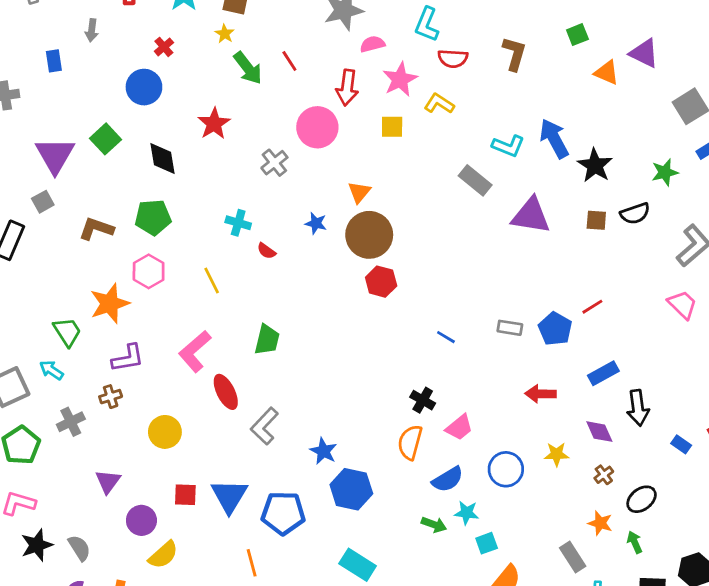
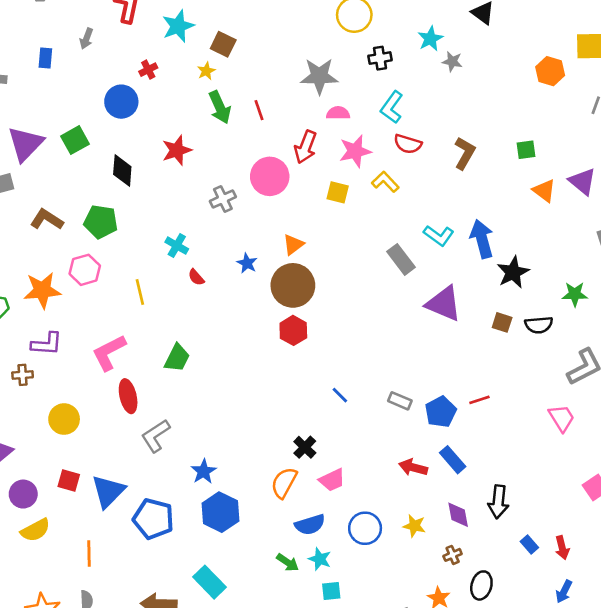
blue rectangle: (603, 373) -> (453, 460), moved, turned 64
black ellipse: (642, 499) -> (481, 585), turned -52
orange line: (252, 563) -> (89, 553), moved

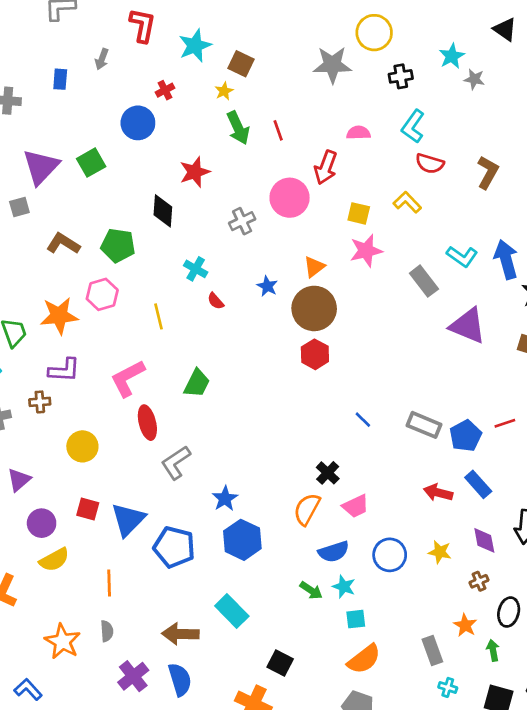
gray star: (319, 76) -> (332, 65), moved
pink star: (355, 151) -> (366, 251), moved
black diamond: (122, 170) -> (163, 211), moved
gray rectangle: (400, 401) -> (424, 425), size x1.4

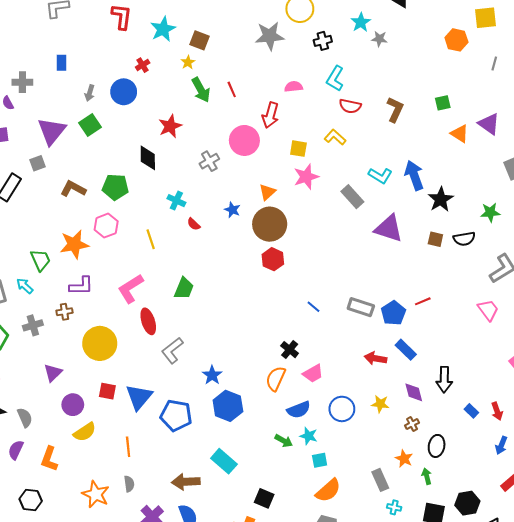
gray arrow: (102, 59) -> (90, 93), moved
yellow circle: (82, 446) -> (100, 343), size x1.4

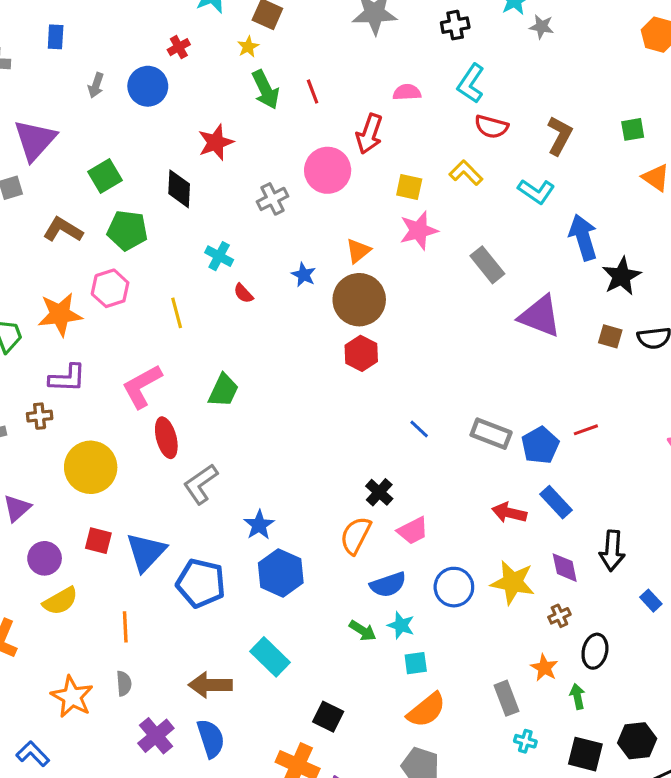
green square: (90, 125) -> (105, 176), moved
cyan L-shape: (380, 176) -> (536, 191), moved
yellow star: (380, 404) -> (513, 582), size x1.6

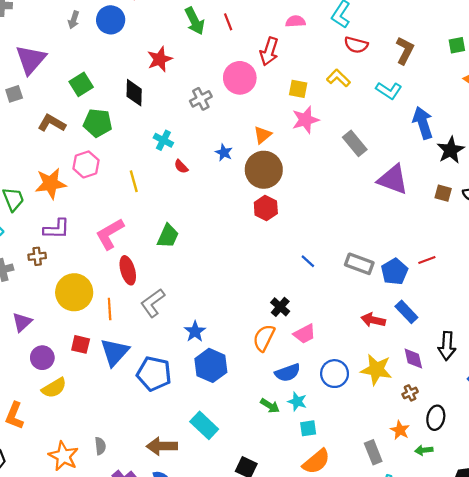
orange line: (125, 627) -> (110, 309), moved
green arrow: (577, 697) -> (424, 450), turned -84

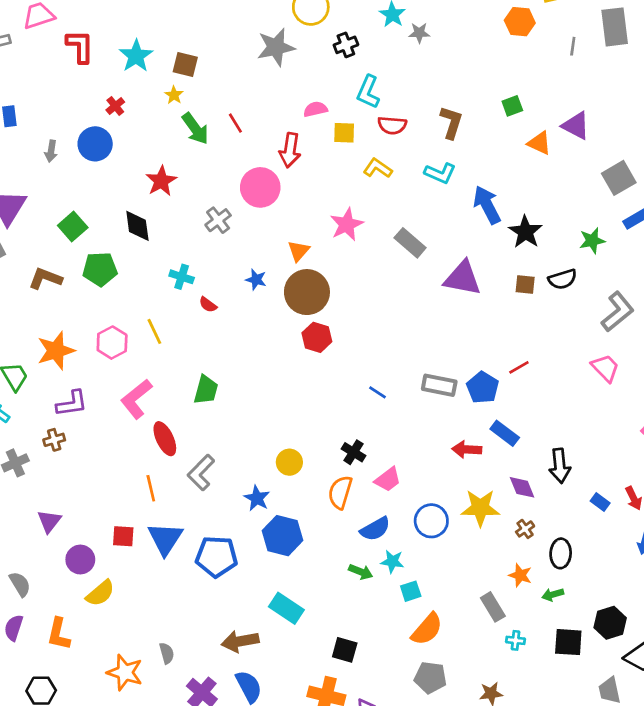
yellow square: (298, 89) -> (344, 133), moved
pink hexagon: (86, 164) -> (112, 343), moved
yellow circle: (74, 292) -> (289, 462), moved, size x0.6

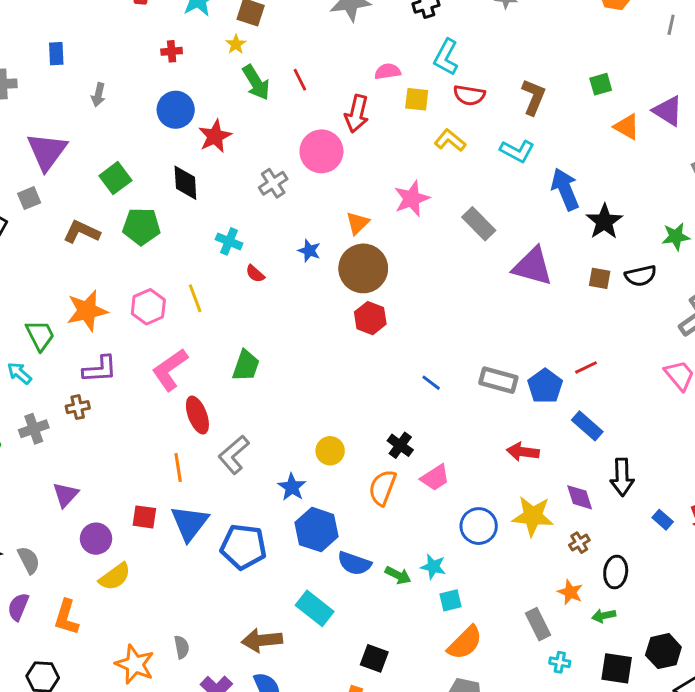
red cross: (115, 106) -> (172, 51), turned 30
blue circle: (95, 144) -> (176, 110), moved
blue rectangle: (505, 433) -> (587, 426), moved
blue semicircle: (375, 529) -> (354, 563), moved, turned 44

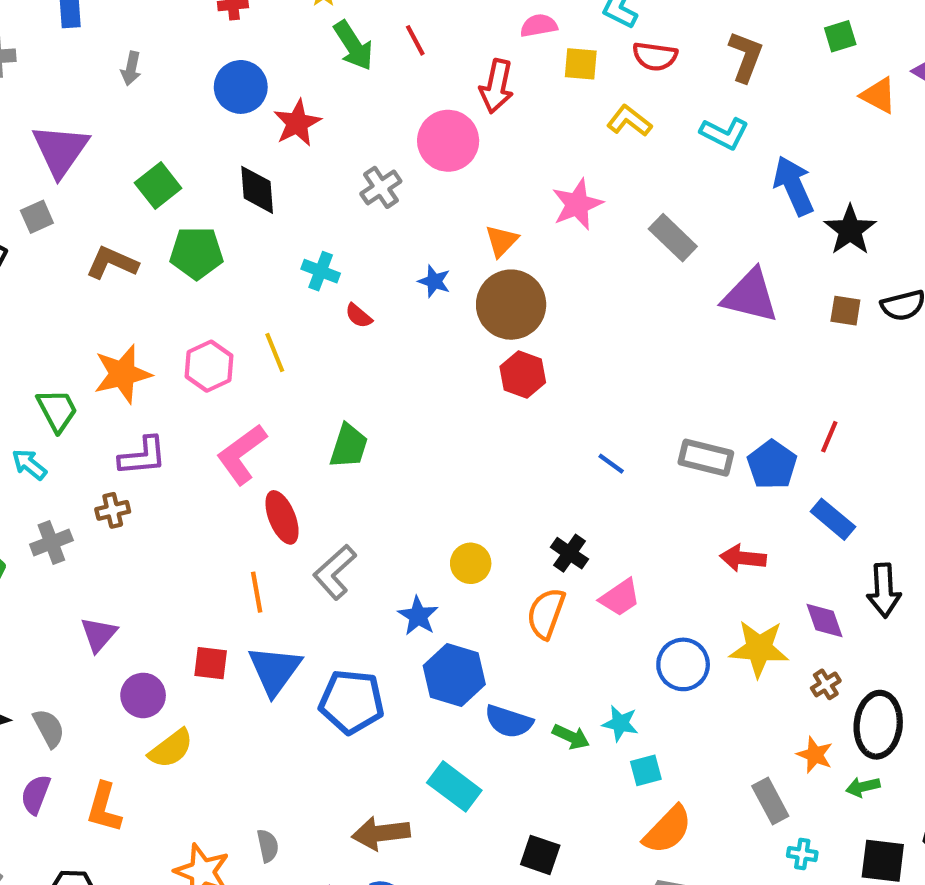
red line: (586, 367) -> (829, 437), turned -40
black ellipse: (616, 572) -> (878, 725), size x1.4

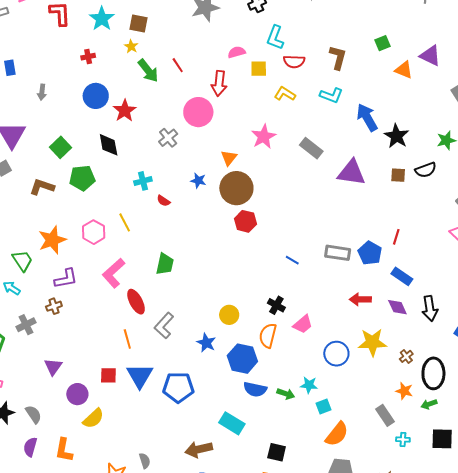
cyan cross: (321, 271) -> (143, 181), turned -30
purple diamond: (825, 620) -> (397, 307), moved
blue hexagon: (454, 675) -> (242, 359), moved

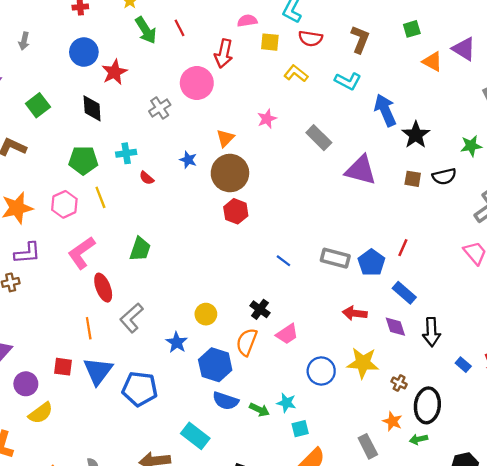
pink star: (264, 137) -> (267, 119), size x0.7
green pentagon: (82, 178) -> (83, 160), moved
brown cross: (406, 356) -> (399, 383), turned -32

